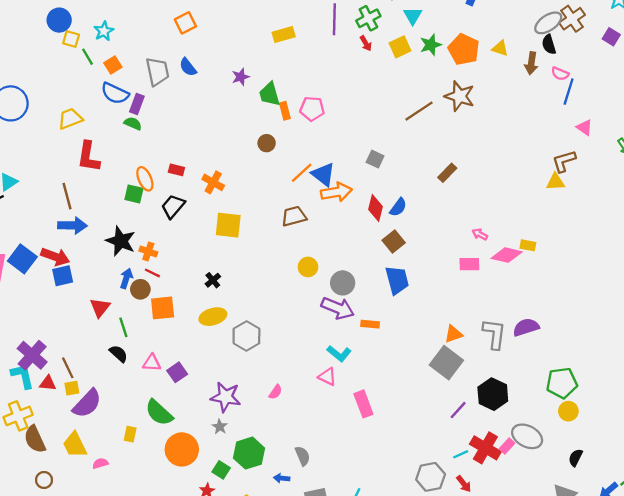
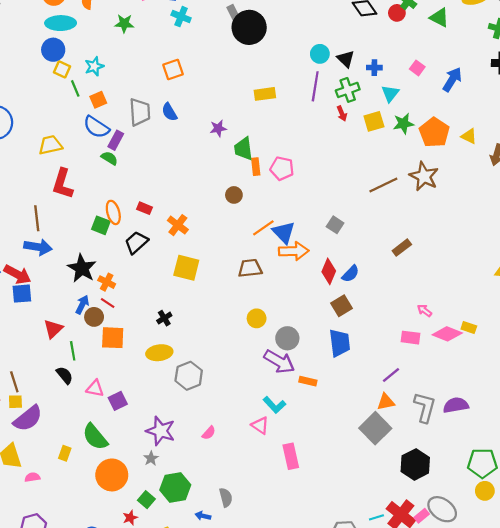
purple line: (458, 410) -> (391, 375), moved

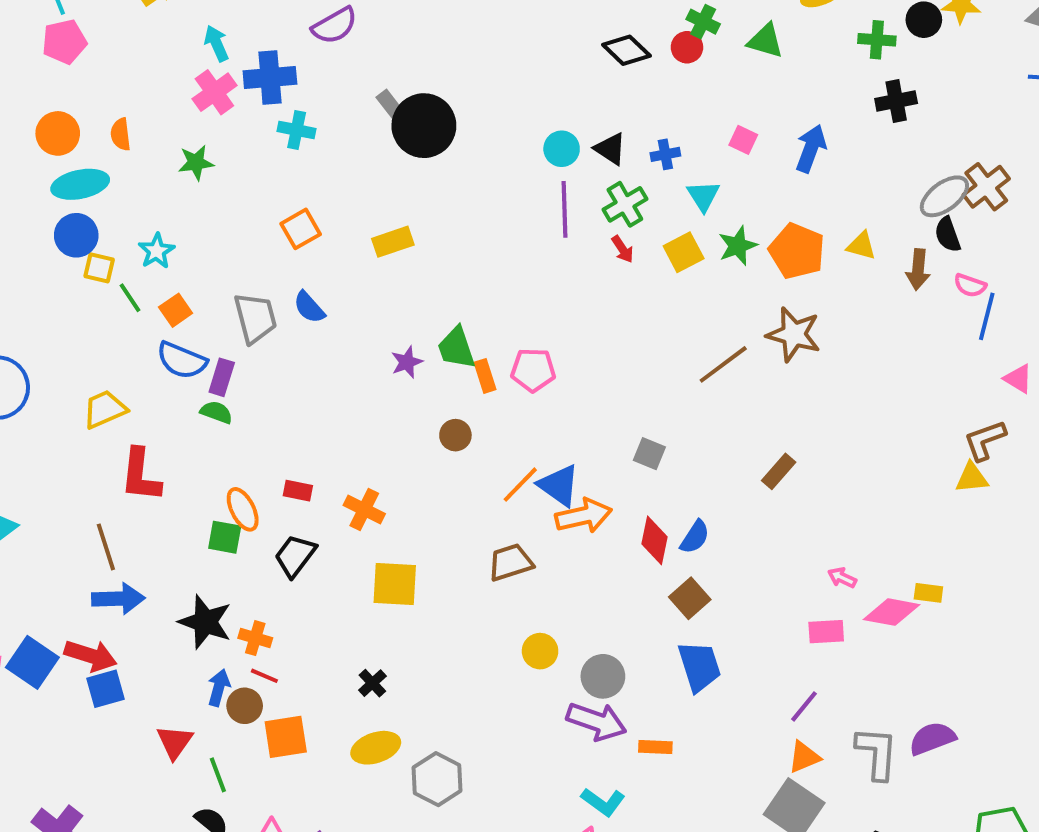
yellow rectangle: (265, 94) -> (393, 242), moved
purple star: (218, 128) -> (407, 362), moved

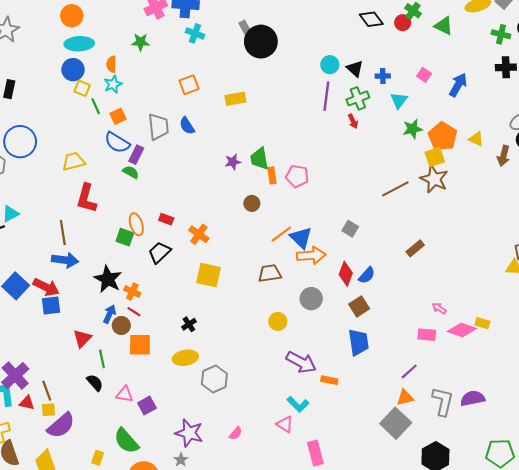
orange semicircle: (121, 134) -> (111, 64), moved
yellow square: (684, 252) -> (435, 157), moved
gray circle: (603, 676) -> (311, 299), moved

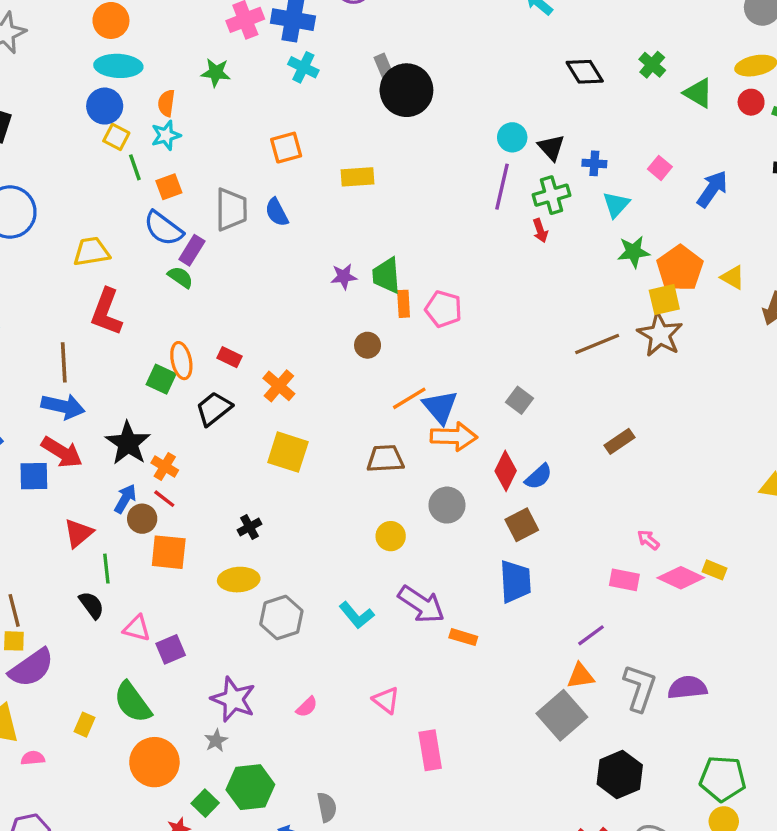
red circle: (403, 23) -> (751, 102), moved
red arrow: (46, 287) -> (62, 452), moved
cyan L-shape: (298, 404) -> (357, 615), moved

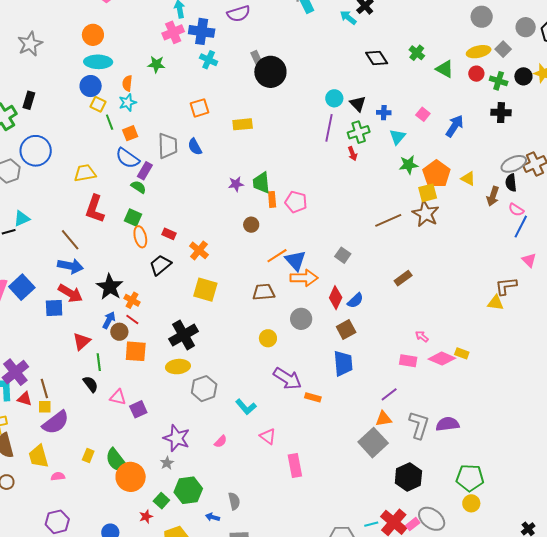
brown line: (64, 362) -> (70, 240), turned -35
green square: (161, 379) -> (133, 218), moved
black cross: (249, 527) -> (184, 335), size x2.0
cyan L-shape: (357, 615) -> (246, 407), moved
green semicircle: (133, 702) -> (117, 461), moved

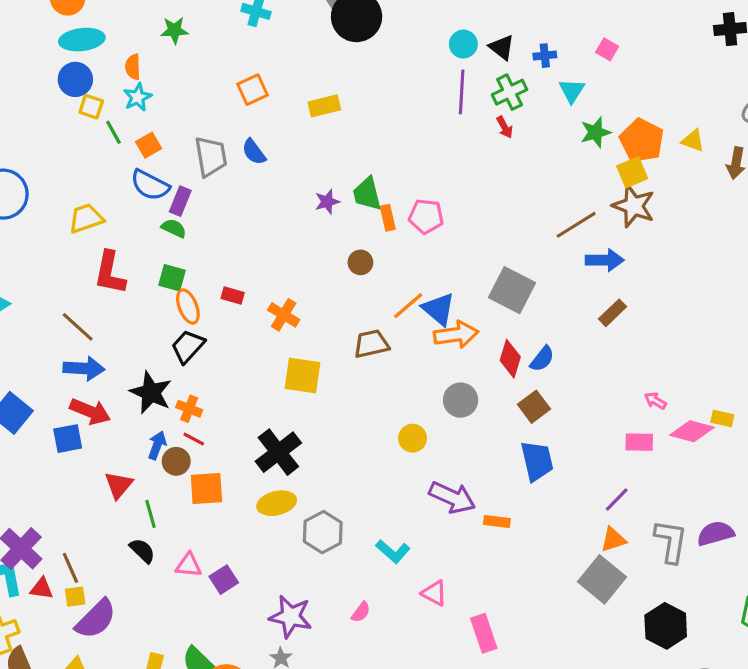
blue arrow: (455, 126) -> (605, 260), moved, turned 65
gray square: (343, 255) -> (512, 290), size x1.8
black trapezoid: (160, 265) -> (188, 346), moved
brown trapezoid: (264, 292) -> (371, 344), moved

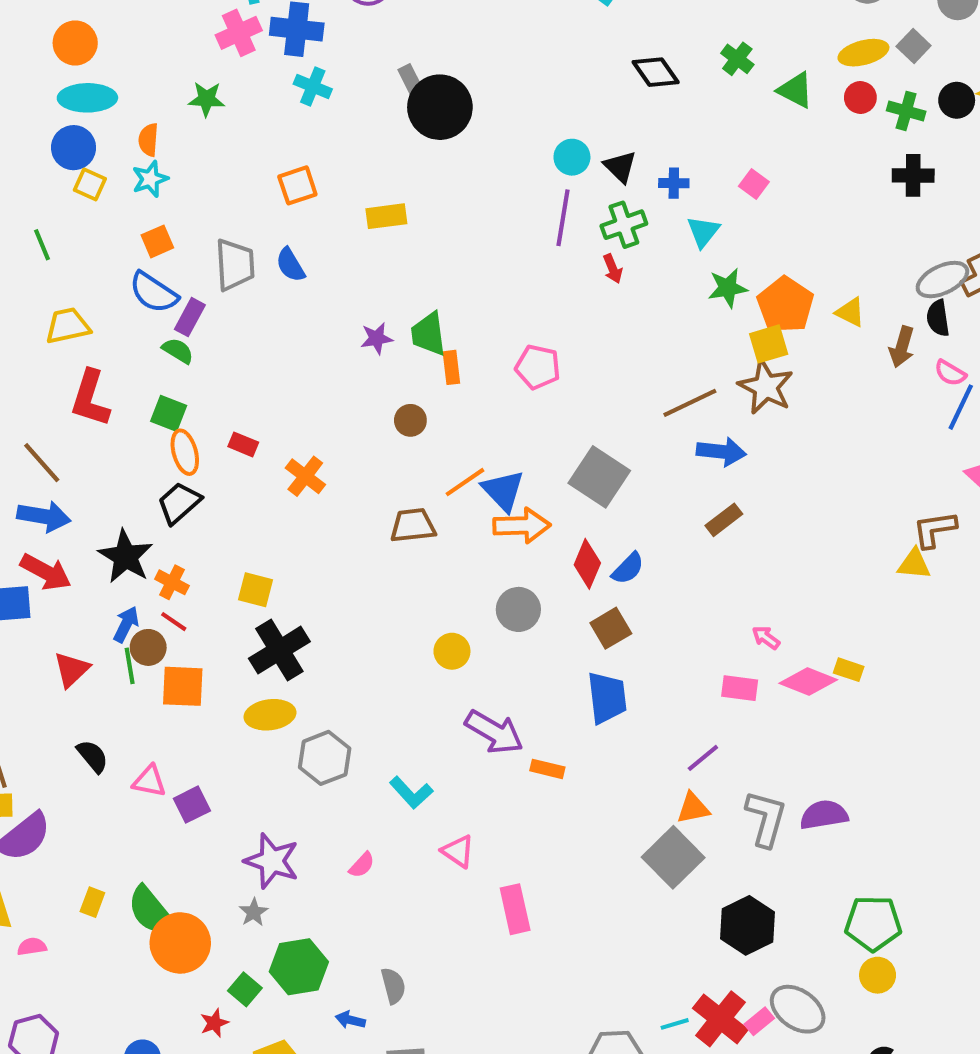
green line: (113, 132) -> (42, 245), moved
pink pentagon: (426, 216) -> (538, 367), moved
yellow square: (303, 376) -> (255, 590), moved, size x0.7
green line: (150, 514) -> (130, 666), moved

